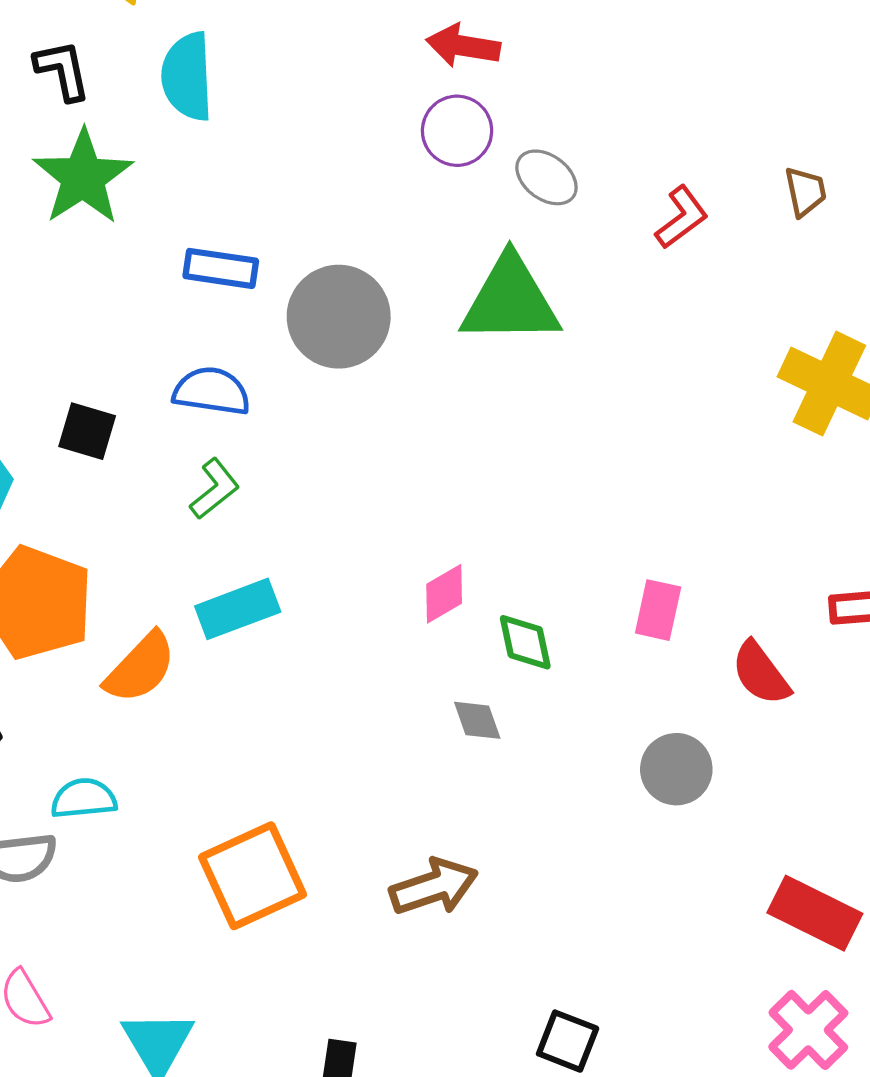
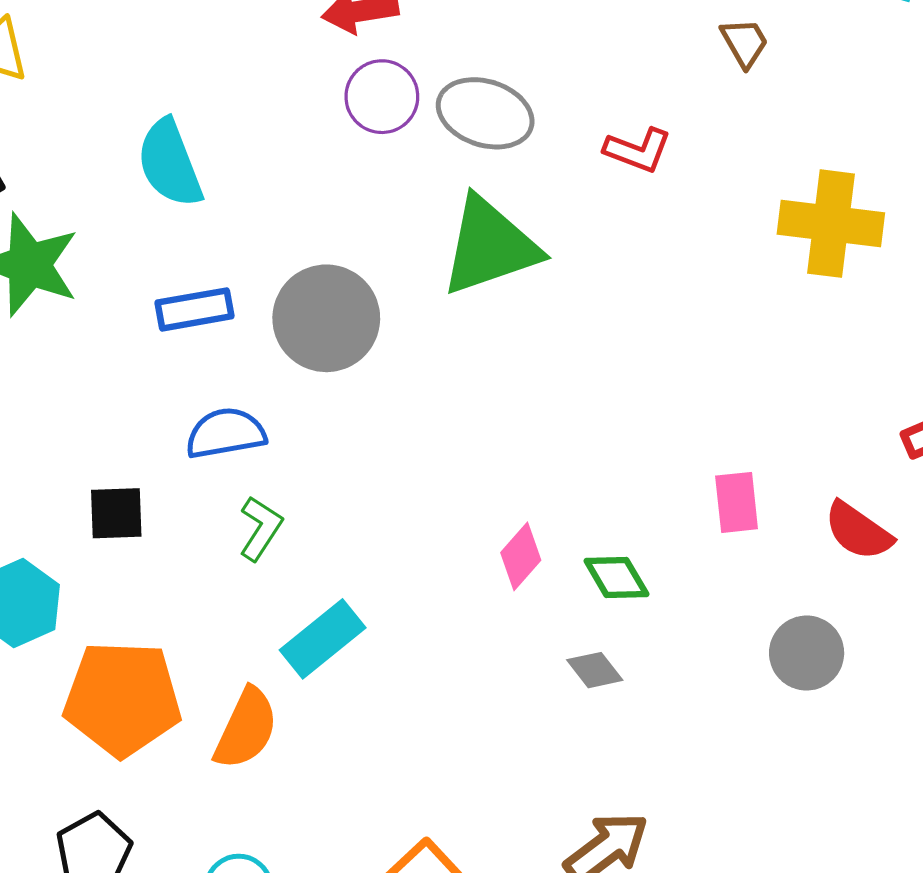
cyan semicircle: (187, 77) -> (170, 163), moved
gray ellipse: (546, 177) -> (485, 113), size x1.4
red L-shape: (682, 217) -> (638, 150), moved, turned 76

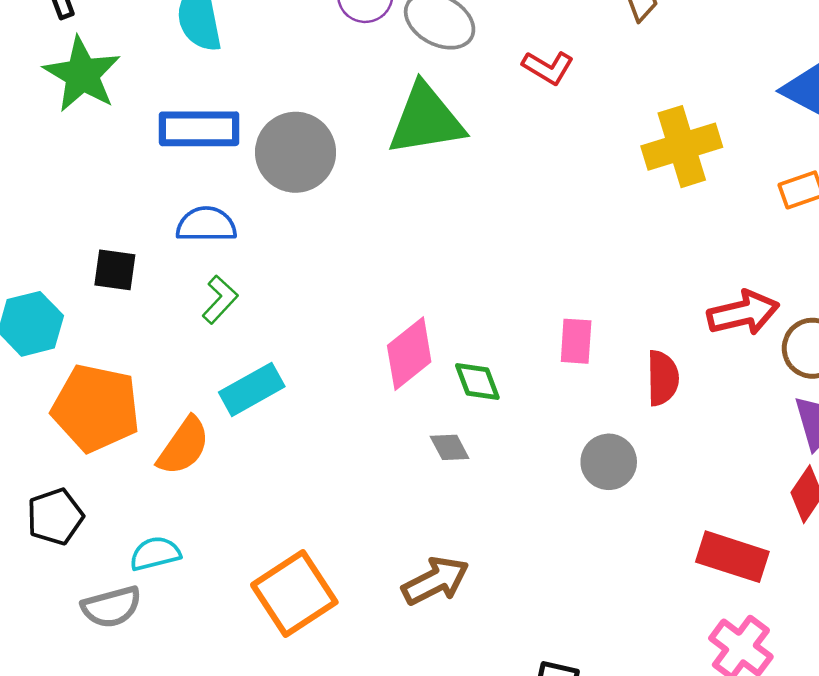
yellow cross: (831, 224) -> (682, 147), turned -34
blue rectangle: (195, 309) -> (199, 129), size x1.4
red semicircle: (858, 531) -> (663, 378), turned -136
pink diamond: (521, 556) -> (409, 354), size x1.5

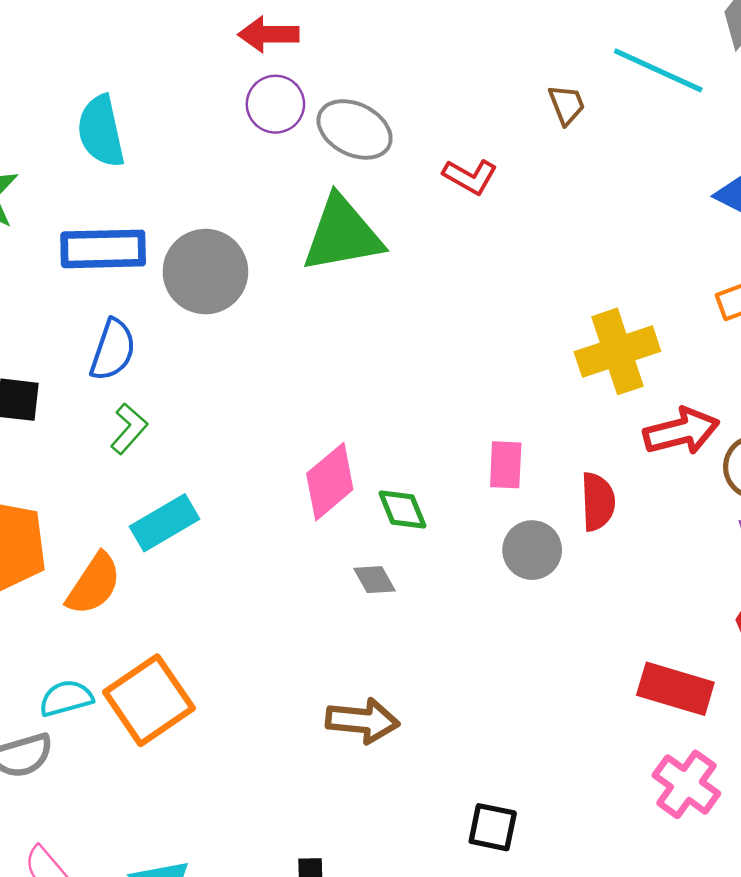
yellow cross: (682, 147) -> (617, 351), moved
blue semicircle: (206, 225) -> (113, 350), turned 110
gray circle: (609, 462) -> (532, 550), moved
brown arrow: (435, 581) -> (363, 721), turned 34
orange square: (294, 594) -> (149, 700), moved

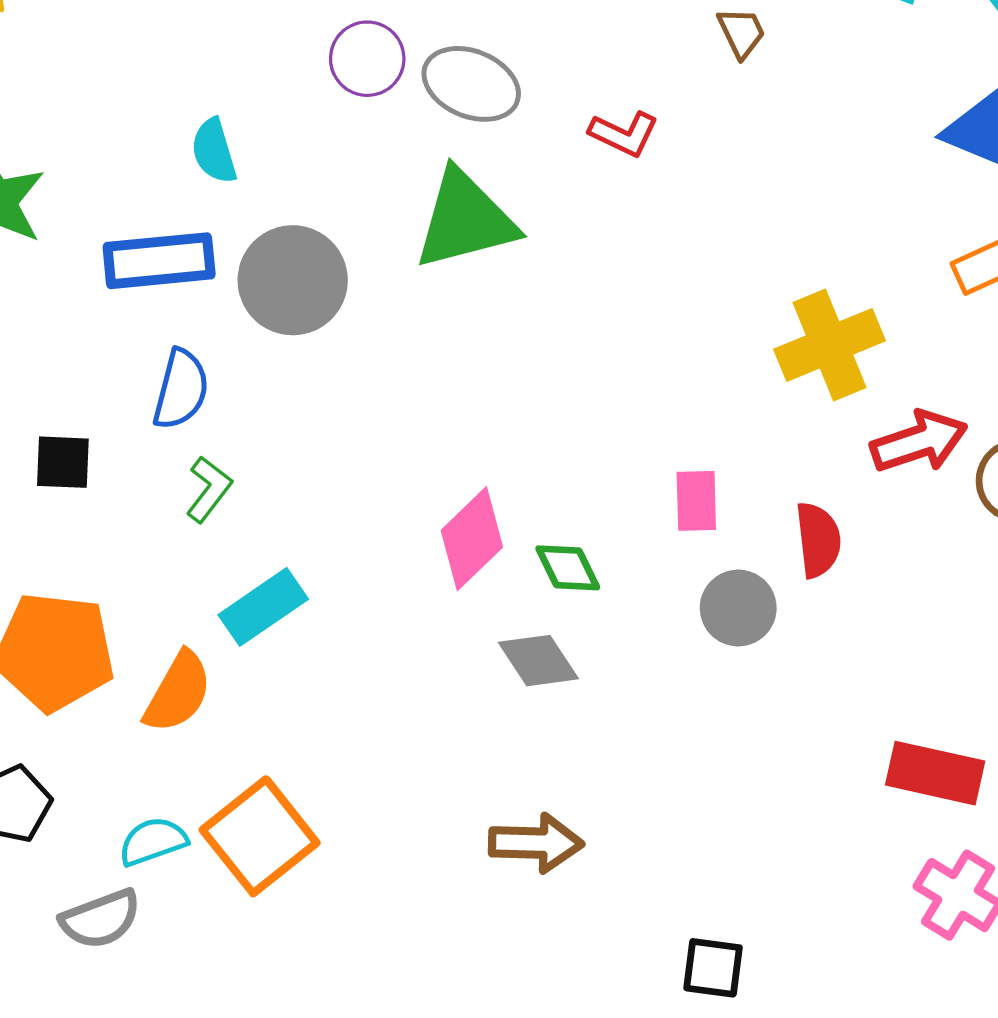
cyan semicircle: (101, 131) -> (214, 151), moved, size x0.7
gray diamond: (374, 580) -> (538, 661), size x1.4

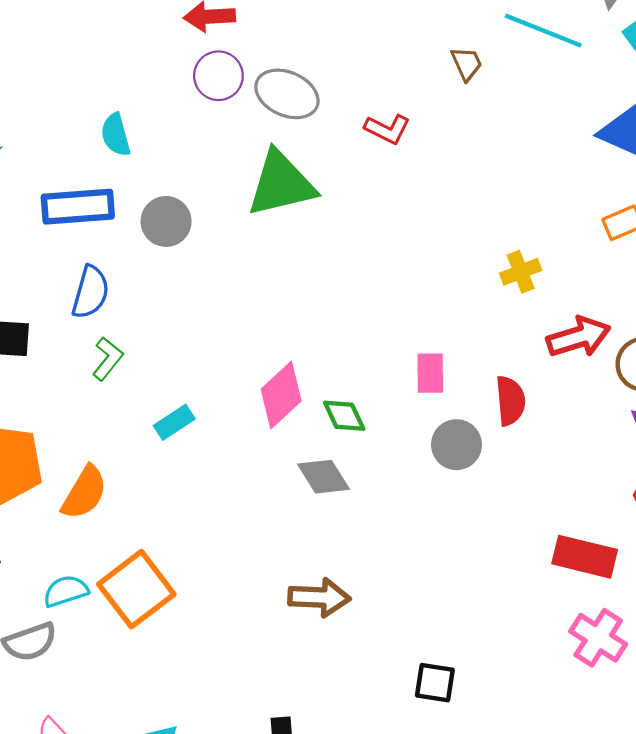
gray circle: (293, 280) -> (166, 221), size x0.7
yellow cross: (829, 345) -> (521, 272), size x0.6
cyan rectangle: (263, 607) -> (174, 422), moved, size x0.7

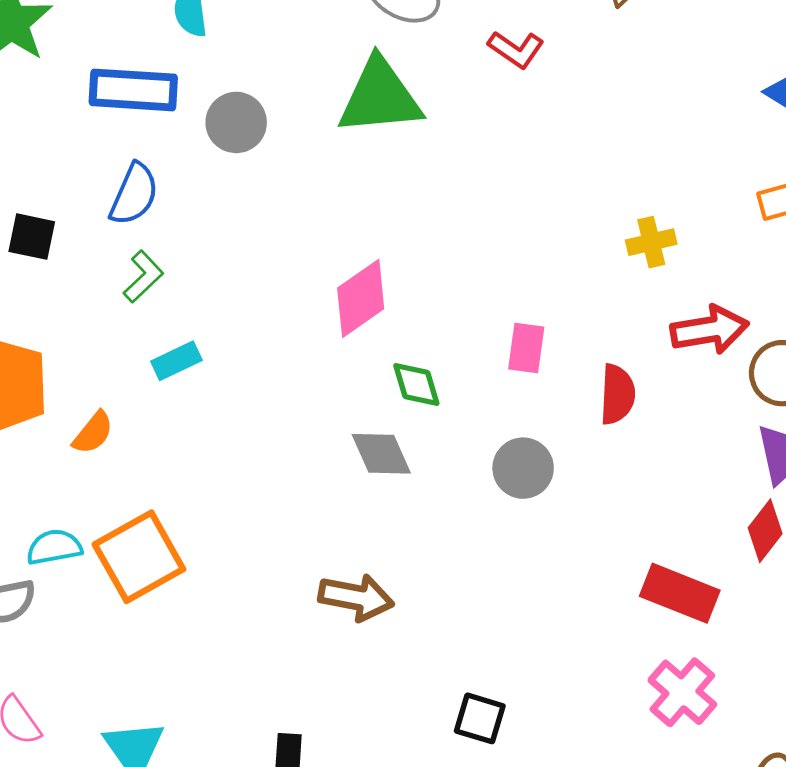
pink diamond: (281, 395) -> (361, 298), moved
cyan rectangle: (174, 422) -> (176, 361), moved
gray circle: (456, 445) -> (523, 468), moved
orange semicircle: (84, 493) -> (93, 433), size x0.7

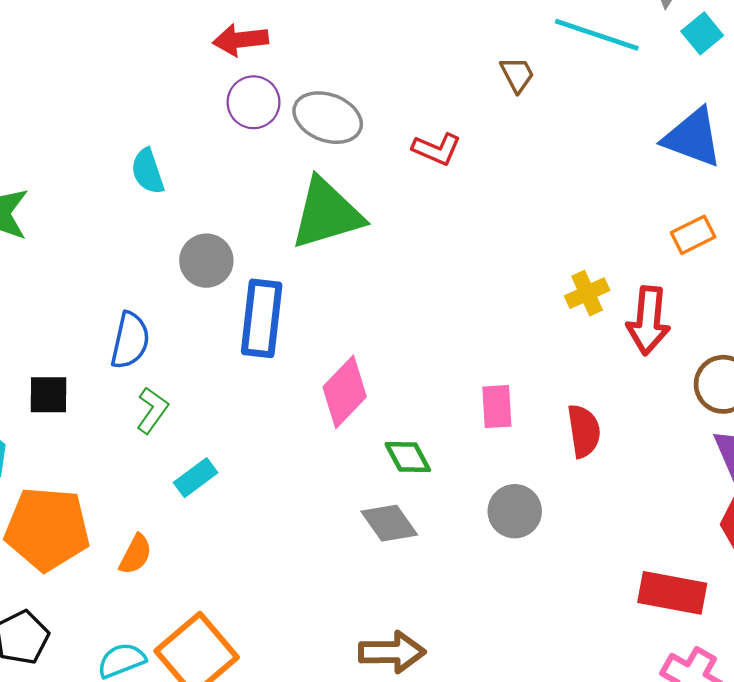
blue rectangle: (133, 90) -> (262, 318), moved, turned -76
red arrow: (709, 330) -> (648, 321), moved, turned 116

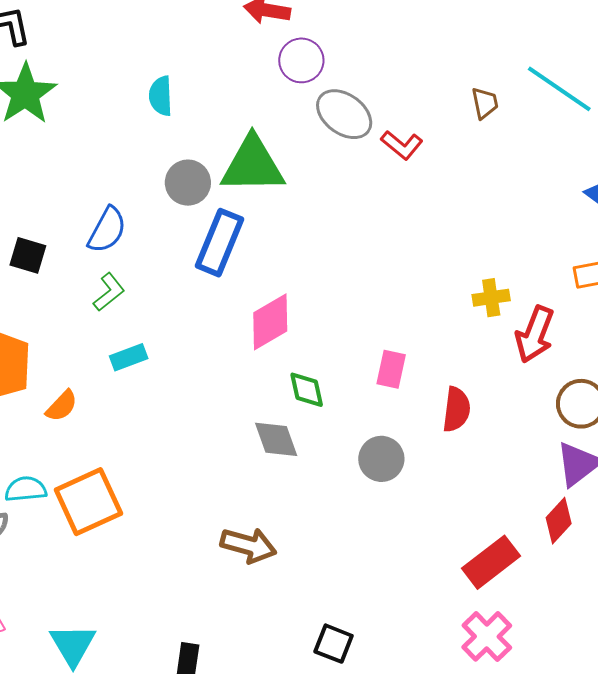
purple circle: (254, 102) -> (301, 60), moved
gray ellipse: (328, 118) -> (344, 114), moved
green triangle: (327, 214) -> (253, 165), moved
red rectangle: (672, 593) -> (491, 562), turned -64

